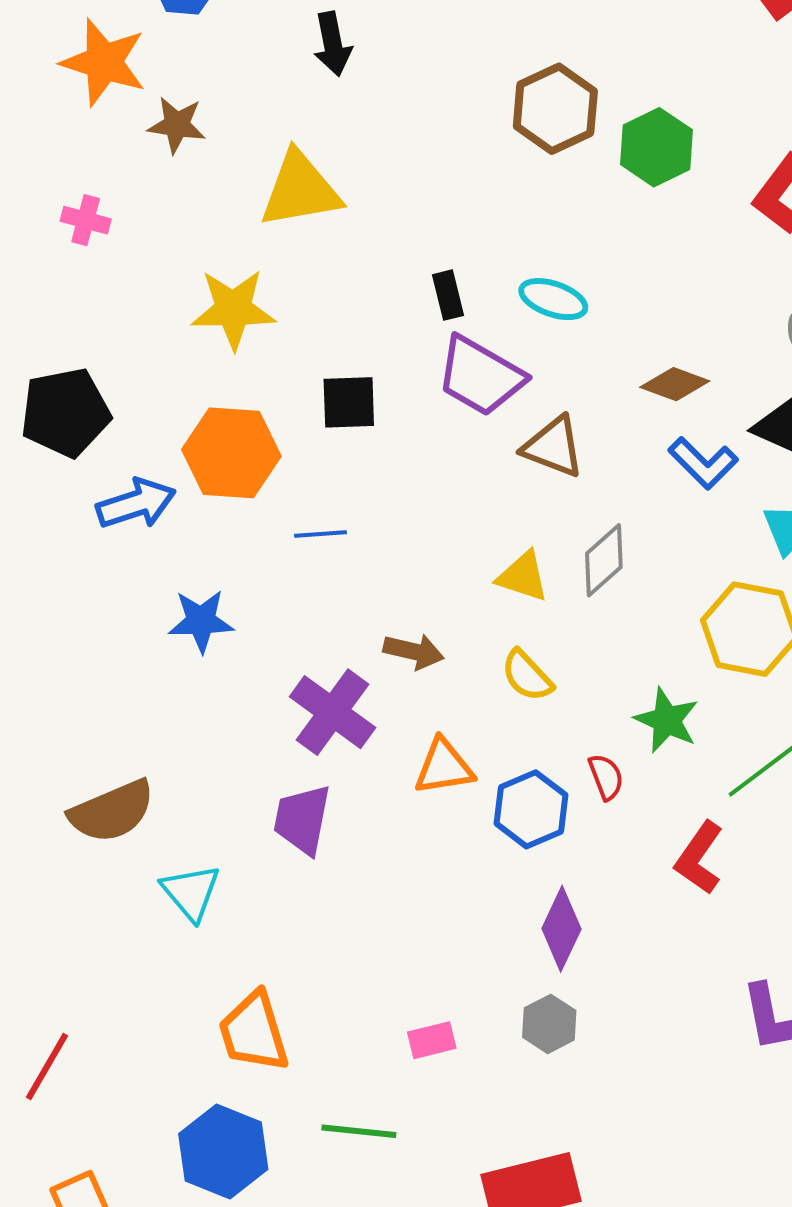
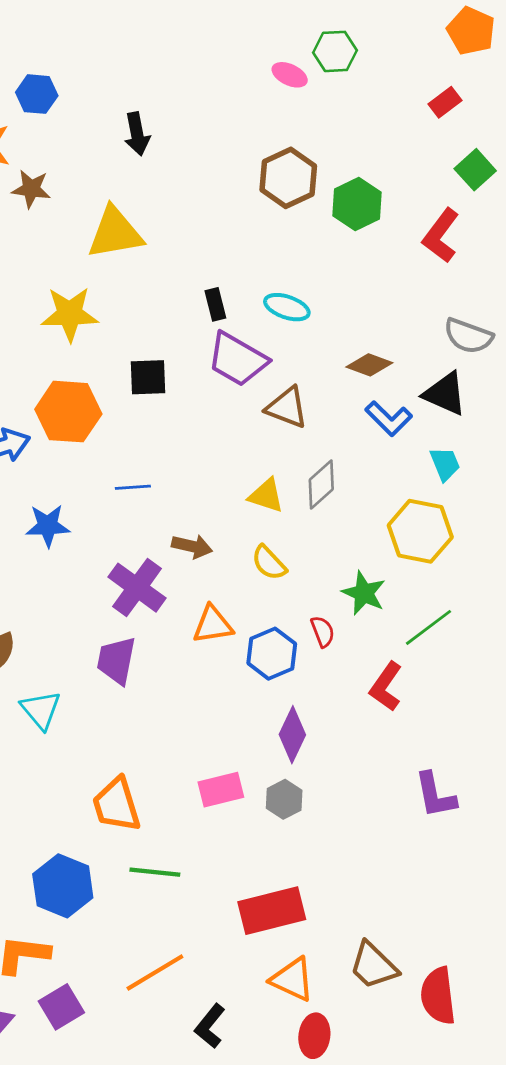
blue line: (320, 534) -> (133, 487), moved
orange trapezoid: (254, 1032) -> (116, 805), moved
pink rectangle: (432, 1040) -> (221, 790), moved, size x1.4

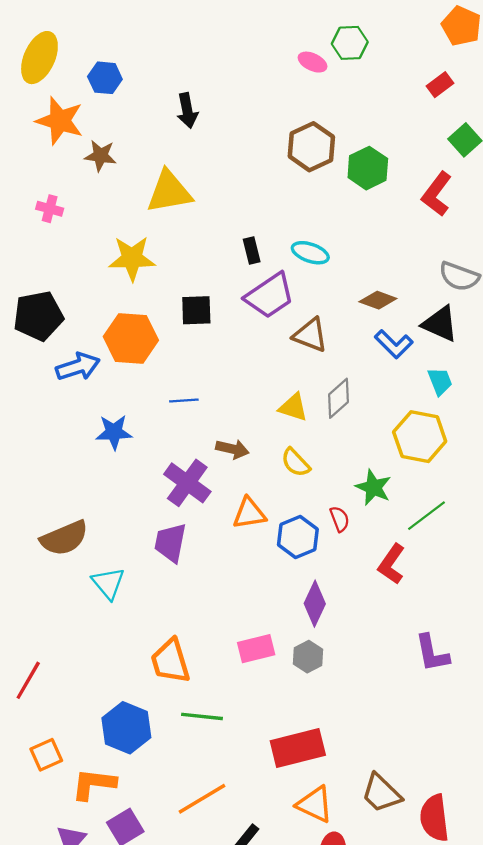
purple trapezoid: (237, 359) -> (270, 296), turned -64

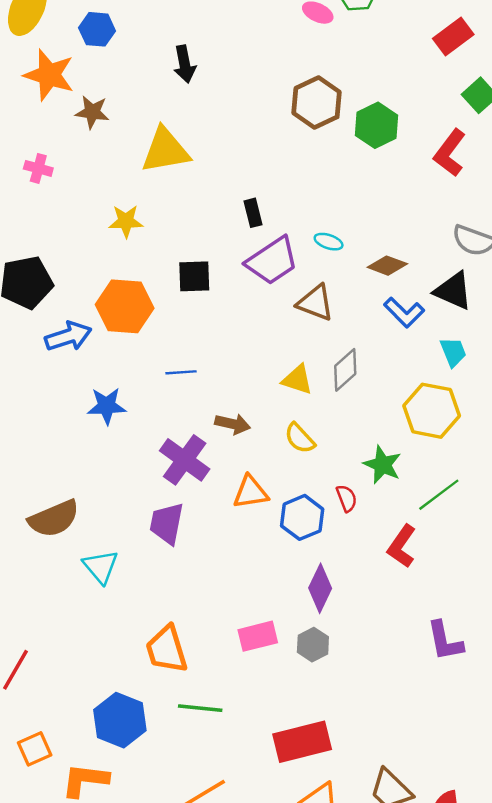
red rectangle: (440, 85) -> (453, 37), size x1.4
cyan ellipse: (310, 253) -> (329, 242), moved, size x0.7
yellow star: (132, 258) -> (126, 221), size x0.7

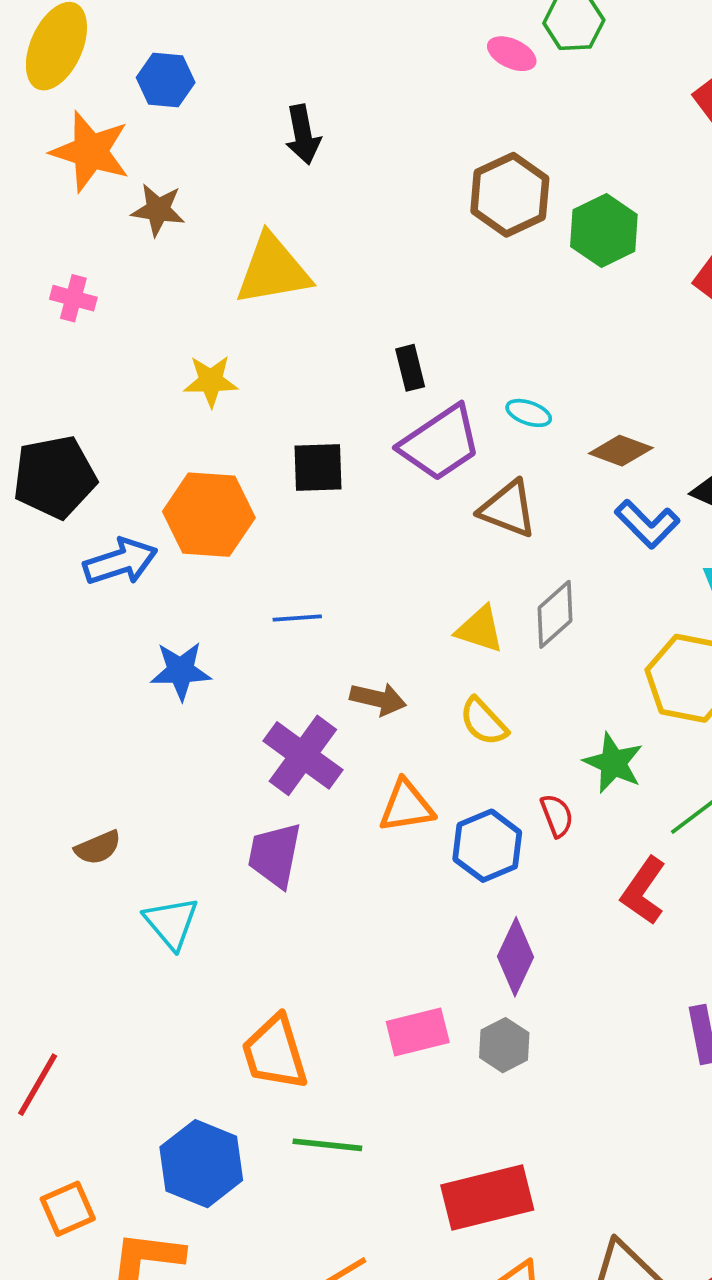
brown semicircle: (54, 519) -> (98, 848), size x0.6

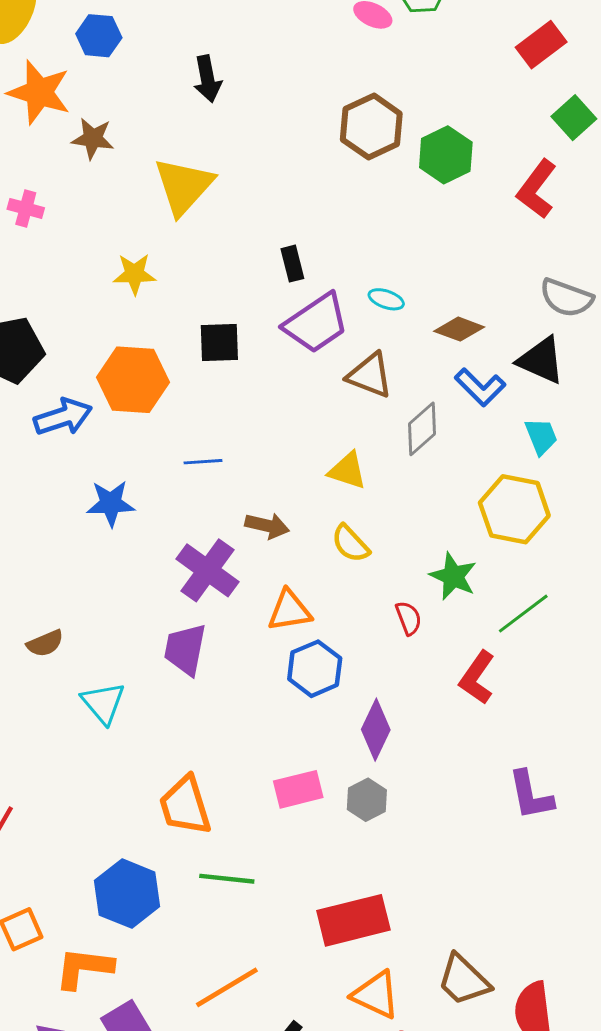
yellow triangle: (273, 270) -> (184, 186), turned -38
gray diamond: (555, 614) -> (422, 429), moved
blue hexagon: (487, 846) -> (315, 669), moved

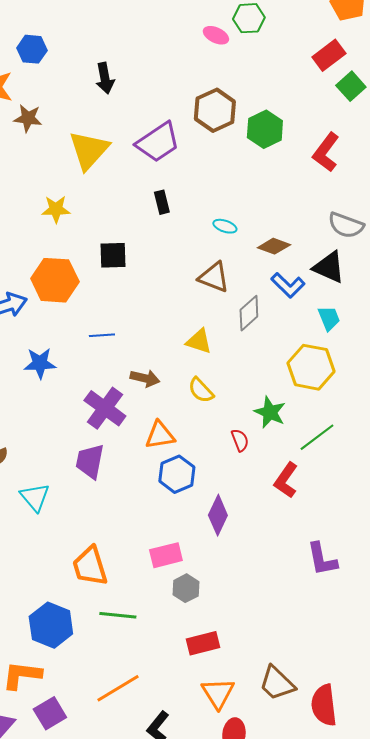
green square: (574, 118) -> (351, 86), moved
purple trapezoid: (316, 323) -> (158, 142), moved
gray hexagon: (367, 800) -> (186, 588), moved
red rectangle: (353, 920) -> (203, 643), size x0.7
orange triangle: (376, 995) -> (218, 693), turned 33

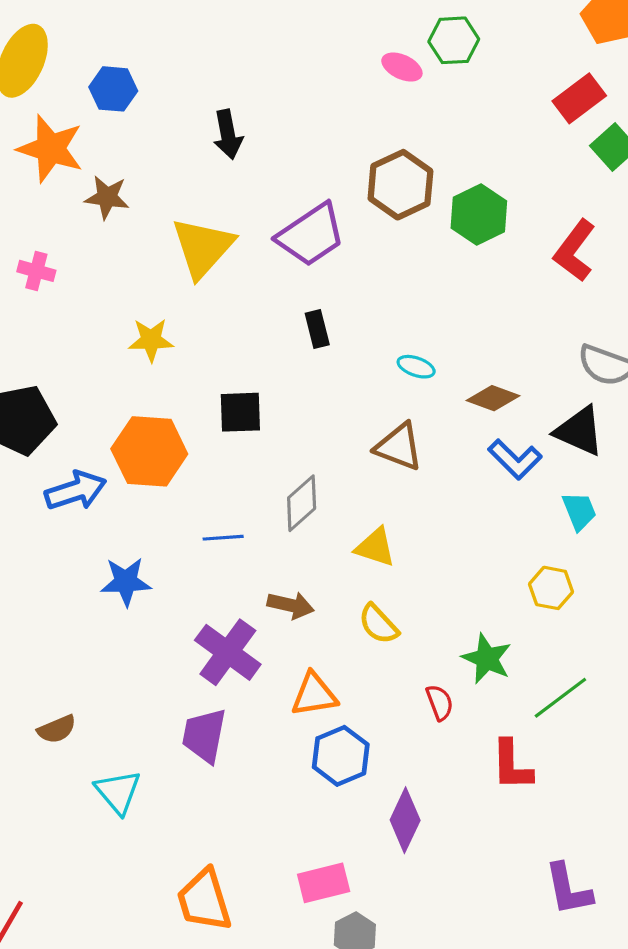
gray diamond: (249, 313) -> (302, 503), moved
yellow hexagon: (311, 367) -> (551, 588), size x0.6
red L-shape: (286, 480) -> (512, 765), turned -36

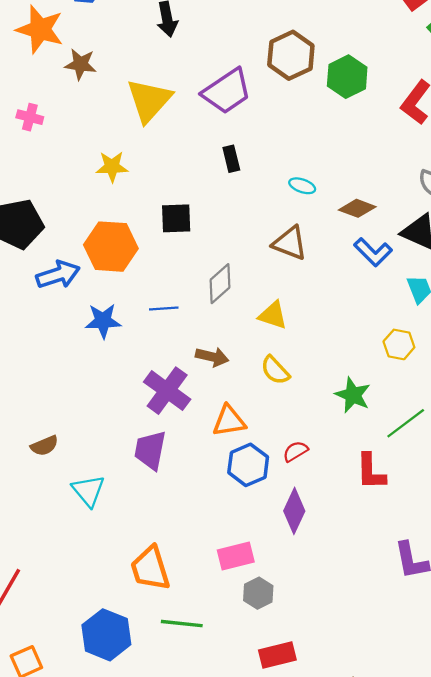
blue star: (126, 582) -> (103, 321), moved
red semicircle: (440, 702) -> (295, 451), moved, turned -100

